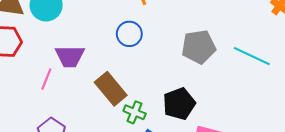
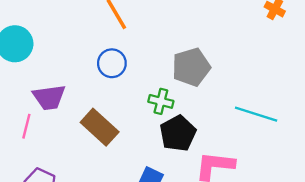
cyan line: (252, 56) -> (256, 114), moved
green cross: (135, 112) -> (161, 101), moved

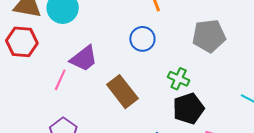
gray pentagon: (191, 67) -> (209, 36), moved
purple trapezoid: (49, 97) -> (84, 59), turned -40

